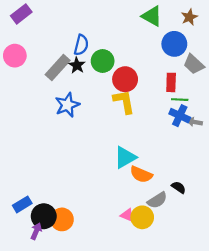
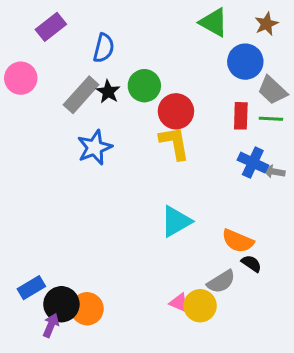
purple rectangle: (21, 14) -> (51, 27), moved
blue semicircle: (81, 45) -> (104, 48), moved
green line: (180, 100) -> (271, 119), moved
orange semicircle: (141, 174) -> (238, 241), moved

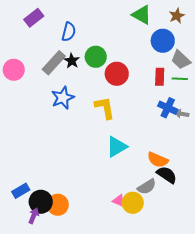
pink circle: (21, 78) -> (14, 70), moved
yellow L-shape: (174, 143) -> (105, 108), moved
black semicircle: (251, 264) -> (167, 175), size x1.5

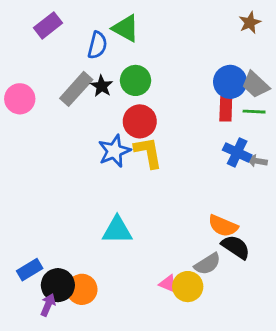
green triangle: (142, 15) -> (126, 28), moved
blue circle: (163, 41) -> (230, 82), moved
red circle: (117, 74) -> (140, 121), moved
blue star: (63, 98) -> (114, 151), moved
cyan triangle: (117, 147) -> (117, 230), moved, turned 30

